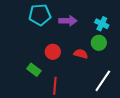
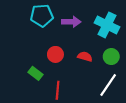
cyan cross: (102, 24) -> (107, 25), size x1.6
green circle: (99, 43) -> (111, 57), moved

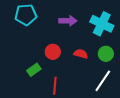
cyan pentagon: (42, 15) -> (26, 15), moved
green rectangle: (35, 73) -> (34, 70), turned -72

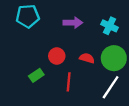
cyan cross: (102, 24) -> (110, 26), size x0.7
green circle: (106, 54) -> (114, 58), size x1.5
red line: (55, 86) -> (69, 82), moved

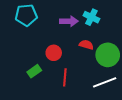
cyan cross: (110, 26) -> (91, 17), moved
red semicircle: (87, 58) -> (86, 45), moved
white line: (111, 87) -> (105, 82), turned 35

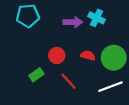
red semicircle: (86, 45) -> (88, 55), moved
red line: (65, 77) -> (69, 81), turned -48

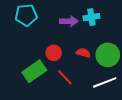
cyan cross: (97, 18) -> (91, 17), turned -35
green rectangle: (36, 75) -> (34, 71), size x1.6

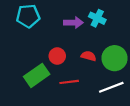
cyan cross: (91, 17) -> (97, 18), turned 35
red line: (65, 77) -> (69, 82), turned -54

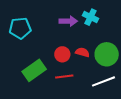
cyan pentagon: (28, 16) -> (20, 28), moved
red circle: (57, 56) -> (62, 54), moved

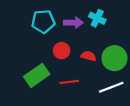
cyan pentagon: (20, 28) -> (43, 21), moved
red circle: (62, 54) -> (62, 51), moved

